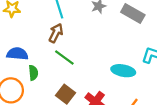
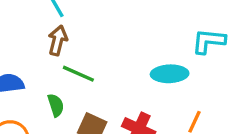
green semicircle: (33, 73) -> (56, 105), moved

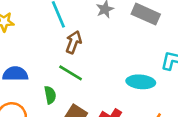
brown arrow: (58, 40) -> (74, 42), moved

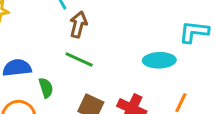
green semicircle: (50, 95) -> (46, 88), moved

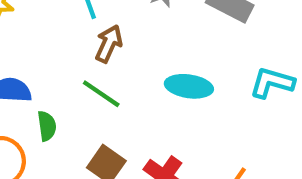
cyan ellipse: (159, 60) -> (189, 86), moved

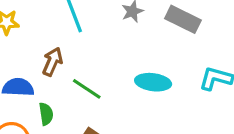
brown arrow: (109, 44) -> (52, 62), moved

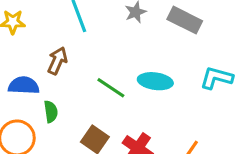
green line: (87, 89) -> (111, 88), moved

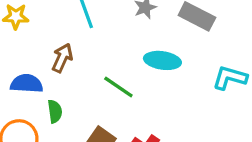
cyan ellipse: (155, 81) -> (162, 60), moved

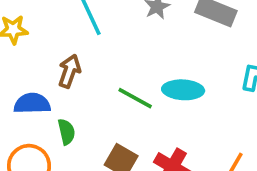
cyan ellipse: (162, 60) -> (183, 90), moved

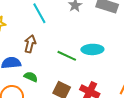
green semicircle: (66, 132) -> (31, 77), turned -48

